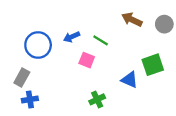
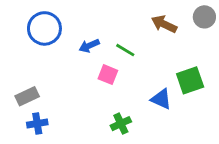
gray circle: (164, 24) -> (204, 17), moved
blue circle: (38, 45) -> (44, 28), moved
gray rectangle: (22, 77) -> (27, 96), turned 36

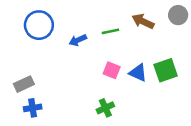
green line: (125, 50) -> (110, 31), moved, turned -42
pink square: (108, 75) -> (112, 70), moved
blue triangle: (161, 99) -> (138, 73), moved

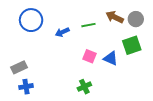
gray circle: (178, 15) -> (136, 19), moved
green square: (166, 70) -> (132, 45), moved

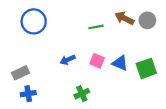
blue arrow: (62, 32) -> (68, 60), moved
green square: (132, 45) -> (146, 68), moved
green cross: (84, 87) -> (82, 94), moved

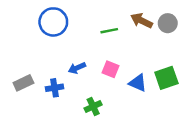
blue circle: (34, 21) -> (53, 22), moved
blue triangle: (120, 63) -> (138, 83), moved
blue cross: (28, 94) -> (55, 88), moved

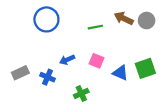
blue cross: (55, 88) -> (48, 77), turned 32

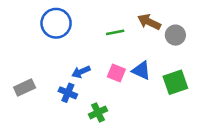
gray circle: (147, 21) -> (175, 35), moved
blue triangle: (120, 73) -> (141, 70), moved
blue cross: (48, 77) -> (68, 93), moved

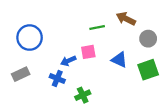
blue circle: (56, 23) -> (30, 38), moved
gray circle: (175, 35) -> (148, 39), moved
pink square: (116, 73) -> (88, 52), moved, turned -32

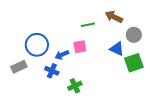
blue circle: (30, 38) -> (37, 45), moved
blue triangle: (119, 60) -> (117, 49), moved

